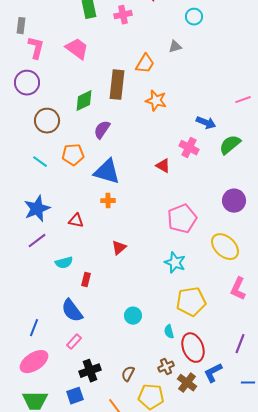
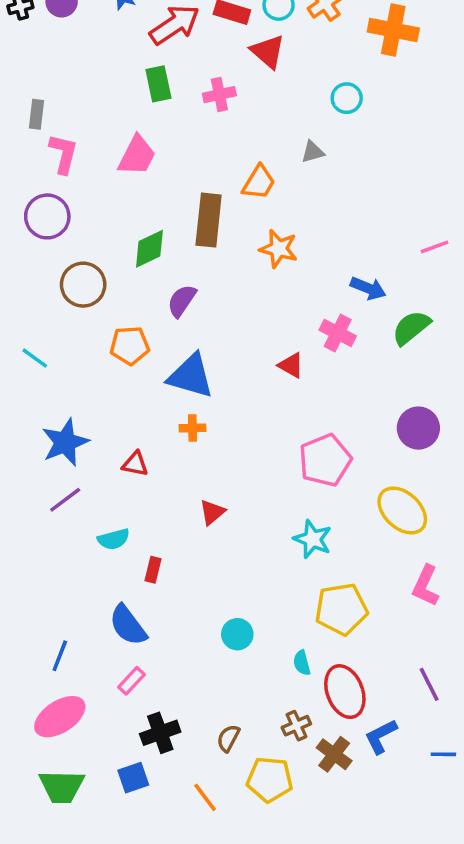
pink trapezoid: (77, 49) -> (137, 156), turned 80
cyan line: (40, 162) -> (35, 358), moved
purple line: (240, 344) -> (429, 684), turned -48

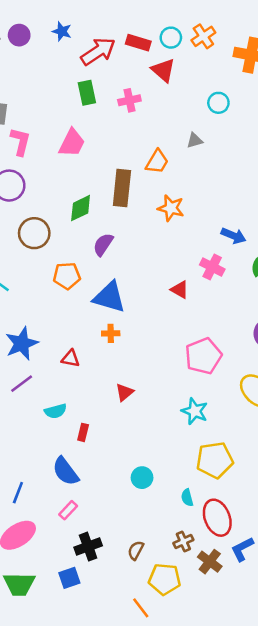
orange line: (205, 797) -> (141, 608), moved

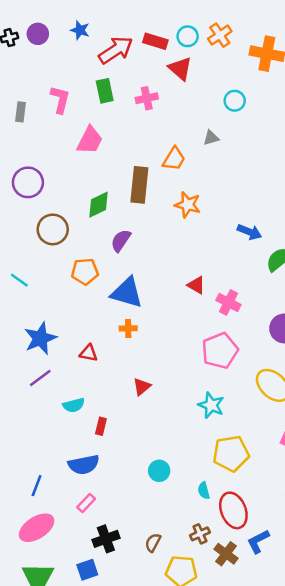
pink L-shape: (20, 142) -> (60, 99), moved
pink cross: (212, 267) -> (228, 302), moved
blue semicircle: (66, 471) -> (84, 465), turned -64

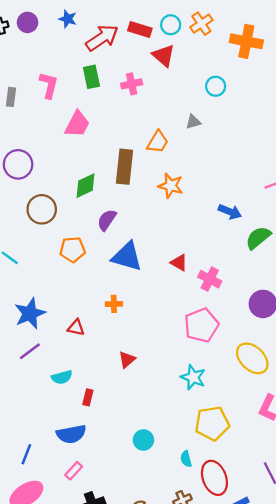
blue triangle: (127, 293) -> (127, 257), moved

